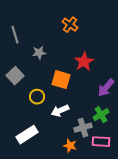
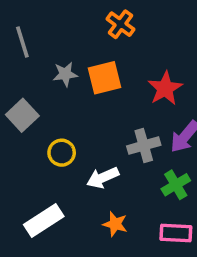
red star: (84, 62) -> (165, 88), moved
orange square: (61, 80) -> (104, 78), moved, turned -30
gray cross: (83, 128) -> (144, 146), moved
orange star: (70, 146) -> (115, 224), moved

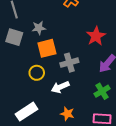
orange square: (104, 78) -> (47, 48), moved
gray square: (22, 115) -> (14, 37), moved, turned -30
gray cross: (144, 146) -> (69, 63), moved

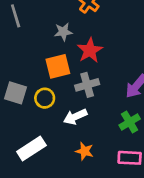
gray star: (39, 28) -> (63, 32), moved
red star: (96, 36) -> (90, 50), moved
gray square: (14, 37) -> (16, 93), moved

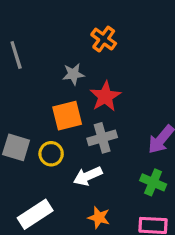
green cross: (130, 122) -> (153, 182), turned -36

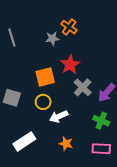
gray star: (73, 74) -> (52, 38), moved
gray cross: (102, 138) -> (83, 87), moved, turned -30
yellow circle: (51, 154) -> (43, 102), moved

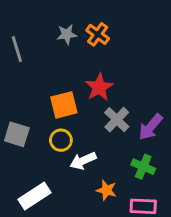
gray star: (52, 38) -> (67, 34), moved
orange star: (66, 144) -> (106, 190), moved

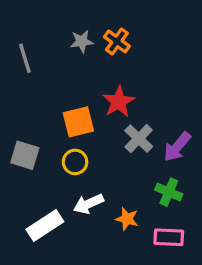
white arrow: (83, 161) -> (88, 204), moved

